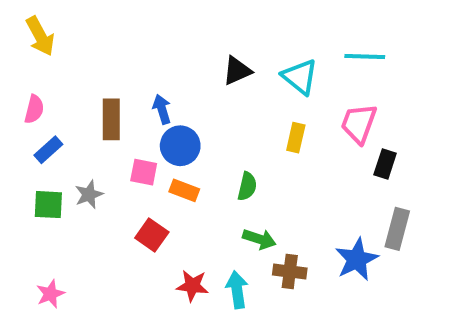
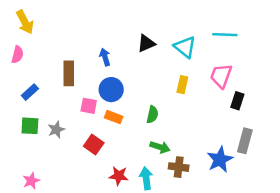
pink semicircle: (34, 109) -> (17, 55), moved
blue arrow: (162, 109) -> (105, 57), moved
gray star: (89, 194) -> (56, 130), moved

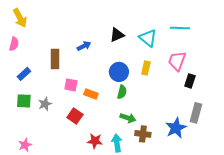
blue arrow: (105, 57) -> (84, 46), turned 80
blue circle: (111, 90) -> (119, 72), moved

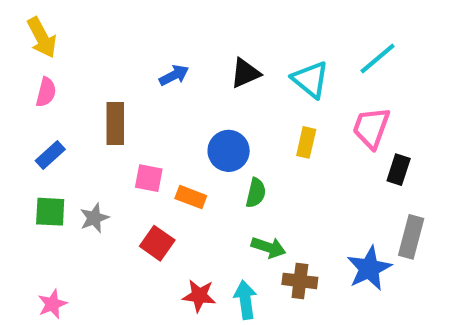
cyan line: (180, 28) -> (378, 59), turned -42
pink semicircle: (14, 44) -> (46, 92), moved
blue arrow: (84, 46) -> (174, 75), moved
blue circle: (119, 72) -> (229, 151), moved

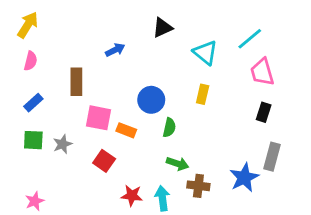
yellow arrow: (42, 38) -> (28, 25), turned -120
black triangle: (245, 73) -> (162, 28), moved
pink trapezoid: (371, 128) -> (262, 72), moved, turned -36
pink square: (149, 178) -> (99, 118), size x1.4

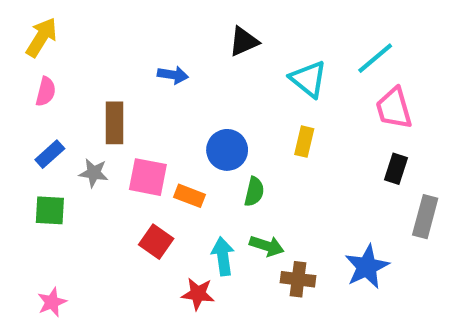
blue arrow: (115, 50) -> (173, 75), turned 36
gray star: (62, 144) -> (94, 173), moved, turned 30
gray rectangle: (272, 157) -> (425, 217), moved
cyan arrow: (162, 198) -> (223, 256), moved

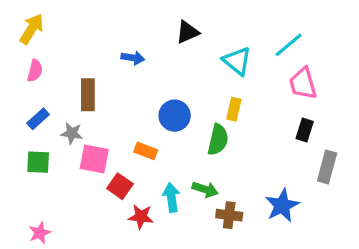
pink square: (148, 177) -> (94, 159), moved
green semicircle: (254, 192) -> (218, 140), moved, size x1.4
red star: (198, 294) -> (141, 217), moved

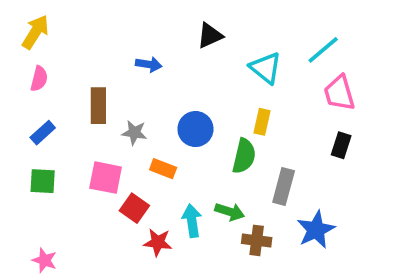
gray star: (72, 133) -> (134, 133), moved
gray rectangle: (327, 167) -> (284, 187), moved
pink star: (40, 233) -> (44, 260), turned -30

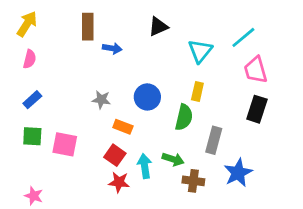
cyan triangle: (266, 68) -> (200, 51), turned 30
brown rectangle: (98, 106) -> (88, 27), moved
black rectangle: (341, 145) -> (257, 109), size x1.4
pink square: (106, 178) -> (65, 144), moved
red square: (134, 208) -> (115, 155), moved

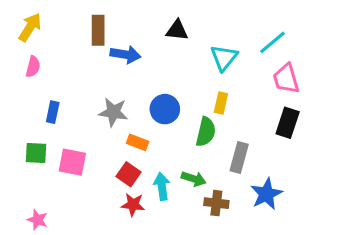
black triangle: (158, 27) -> (177, 30), turned 30
blue arrow: (112, 48) -> (125, 55), size x1.4
blue rectangle: (32, 100) -> (53, 112), moved, turned -36
gray star: (101, 100) -> (113, 112), size x1.4

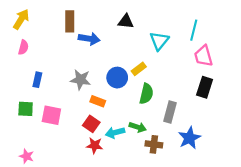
cyan line: (272, 42) -> (194, 30), turned -36
yellow rectangle: (221, 103) -> (139, 69), moved, turned 40
cyan arrow: (162, 186) -> (115, 133), turned -96

